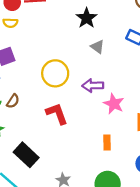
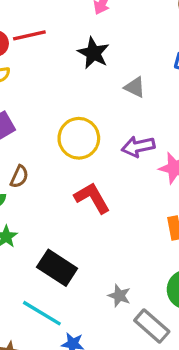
black star: (87, 18) -> (93, 53), moved
brown semicircle: (13, 101) -> (19, 177), moved

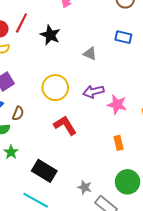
red line: (29, 35) -> (21, 23), turned -48
black star: (93, 53) -> (50, 35), moved

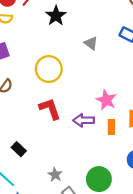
purple arrow: (93, 92) -> (84, 120), moved
orange rectangle: (118, 143) -> (111, 127), moved
black rectangle: (44, 171) -> (19, 149), size x0.6

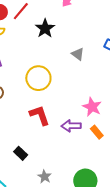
orange rectangle: (111, 127) -> (97, 132), turned -40
black rectangle: (19, 149) -> (21, 153), moved

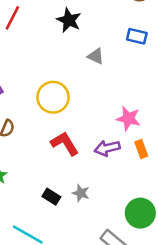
black star: (45, 28) -> (69, 20), moved
orange rectangle: (97, 132) -> (141, 149), turned 32
gray star: (44, 177) -> (81, 193), moved

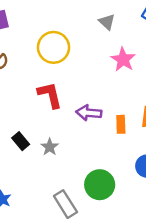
pink star: (128, 119) -> (123, 60), moved

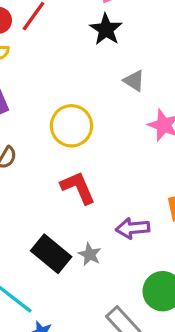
purple arrow: (89, 113) -> (133, 228), moved
black rectangle: (21, 141) -> (51, 254), size x1.6

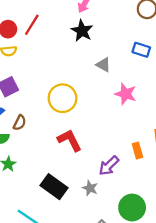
purple arrow: (133, 228) -> (109, 166), turned -35
gray star: (90, 254) -> (90, 188), moved

